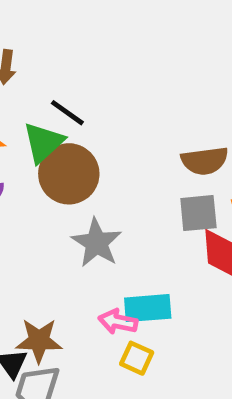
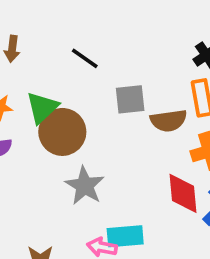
black line: (67, 113) -> (85, 58), moved
gray square: (198, 213) -> (130, 99), moved

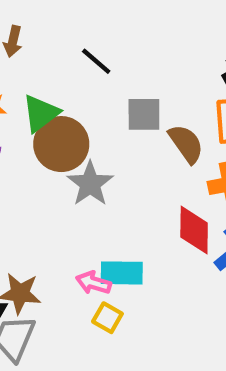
brown semicircle: (169, 121) -> (186, 144), turned -123
gray star: (85, 186) -> (90, 184), moved

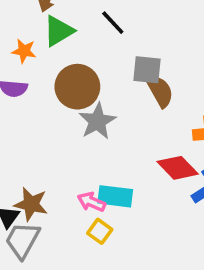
green triangle: (41, 113) -> (59, 31), moved
brown semicircle: (186, 144) -> (160, 91), moved
red diamond: (194, 230) -> (178, 168), turned -51

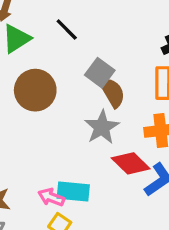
gray square: (147, 70) -> (100, 73), turned 32
gray star: (97, 121) -> (102, 127), moved

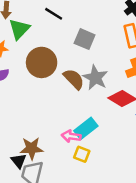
brown semicircle: (112, 92) -> (74, 79), moved
cyan rectangle: (73, 192) -> (86, 128), turned -30

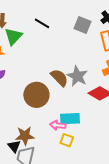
gray square: (85, 39) -> (83, 25), moved
brown circle: (42, 62) -> (36, 95), moved
cyan rectangle: (86, 128) -> (70, 119), turned 36

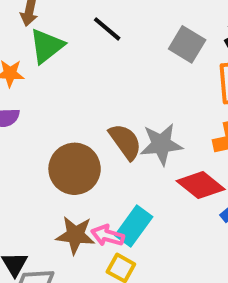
gray star: (77, 76) -> (161, 144), turned 30
cyan rectangle: (70, 119) -> (134, 226), turned -60
brown star: (25, 136) -> (75, 235), moved

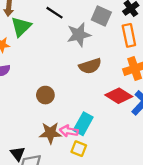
brown semicircle: (125, 142) -> (90, 66), moved, turned 115
gray star: (161, 144) -> (79, 35), moved
brown circle: (75, 169) -> (45, 95), size x0.6

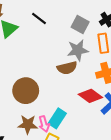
gray star: (79, 35) -> (78, 50), moved
brown circle: (45, 95) -> (26, 91), size x1.6
pink arrow: (69, 131) -> (44, 124), turned -119

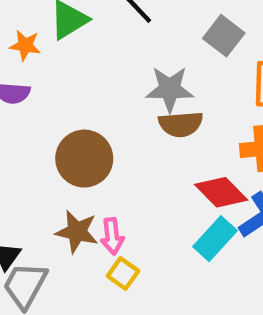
gray star: (78, 50) -> (170, 89), moved
cyan rectangle: (57, 118) -> (215, 239), moved

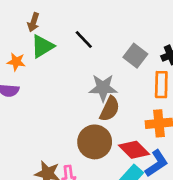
brown semicircle: (181, 124) -> (110, 109), turned -60
brown circle: (84, 159) -> (95, 142), moved

